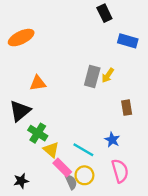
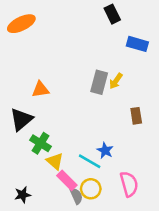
orange ellipse: (21, 38) -> (21, 24), moved
blue star: (112, 140) -> (105, 150), moved

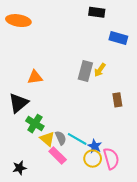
black rectangle: (112, 14) -> (97, 12), turned -56
orange ellipse: (21, 24) -> (18, 21), turned 35
blue star: (105, 150) -> (95, 146), moved
yellow circle: (91, 189) -> (93, 159), moved
gray semicircle: (76, 196) -> (61, 138), moved

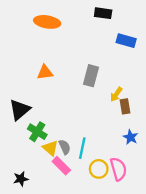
orange ellipse: (18, 21) -> (47, 22), moved
yellow arrow: (100, 70) -> (116, 94), moved
orange triangle: (35, 77) -> (45, 72), moved
cyan line: (77, 139) -> (82, 148), turned 72
blue star: (95, 146) -> (130, 137), moved

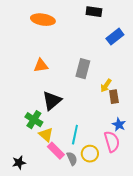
blue rectangle: (126, 41) -> (115, 37), turned -54
black triangle: (20, 110) -> (52, 101), moved
gray semicircle: (65, 147) -> (72, 159), moved
pink semicircle: (118, 169) -> (112, 142), moved

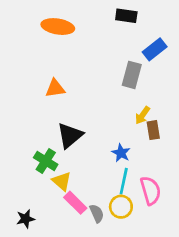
gray rectangle: (83, 69) -> (132, 75), moved
blue star: (119, 125) -> (121, 153), moved
cyan line: (75, 135) -> (124, 181), moved

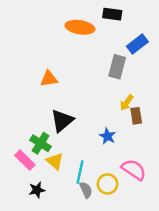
orange ellipse: (58, 27) -> (80, 27), moved
cyan line: (124, 181) -> (80, 172), moved
pink semicircle: (151, 191) -> (134, 170), turned -40
pink rectangle: (75, 203) -> (25, 160), moved
black star: (26, 219) -> (37, 190), moved

